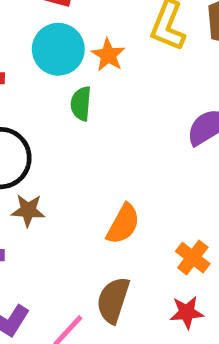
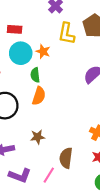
brown star: (28, 210) -> (38, 137), moved
orange semicircle: (123, 224) -> (39, 96), moved

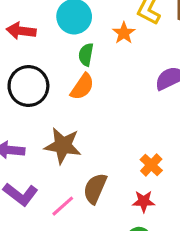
orange star: (43, 51) -> (124, 33), moved
brown star: (38, 137) -> (63, 146), size x1.6

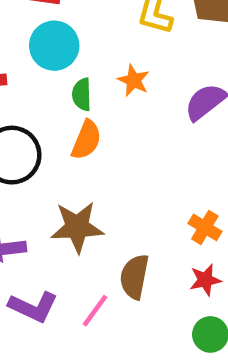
orange star: (124, 33) -> (134, 80), moved

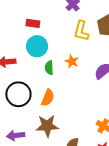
orange semicircle: (86, 140) -> (48, 98), moved

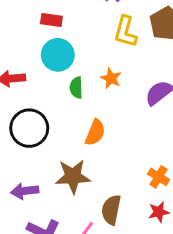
orange semicircle: (48, 98) -> (95, 133), moved

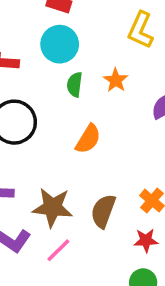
brown star: (73, 176) -> (53, 207), moved
brown semicircle: (111, 210) -> (103, 211), moved

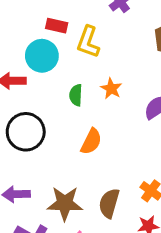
yellow L-shape: (141, 30) -> (88, 42), moved
cyan circle: (60, 44) -> (42, 56), moved

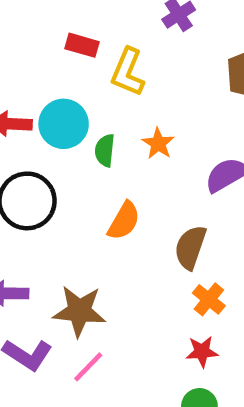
cyan circle: (42, 56) -> (64, 124), moved
brown semicircle: (109, 203) -> (190, 247), moved

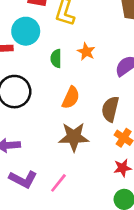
cyan circle: (64, 124) -> (26, 31), moved
brown star: (79, 311) -> (74, 137), moved

